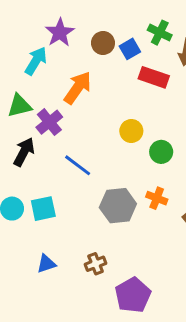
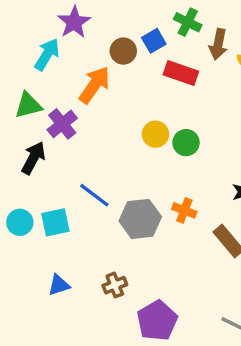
brown circle: (103, 43) -> (123, 51), moved
green circle: (161, 152) -> (186, 143), moved
blue line: (78, 165) -> (94, 195), moved

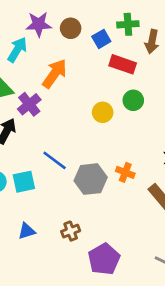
purple star: (74, 22) -> (39, 24), turned 30
green cross: (188, 22) -> (128, 24), turned -30
brown circle: (123, 51) -> (71, 28), moved
green circle: (186, 143) -> (133, 100), moved

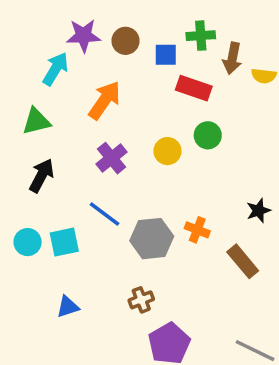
blue square: (101, 39) -> (166, 55), turned 30
purple cross: (29, 104) -> (112, 158), moved
brown cross: (71, 231) -> (141, 300), moved

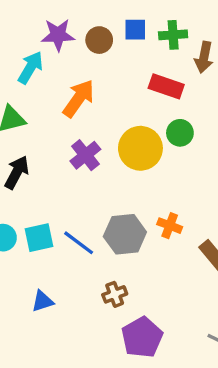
blue square: (166, 55) -> (135, 30), moved
yellow circle: (167, 151) -> (140, 148), size x1.6
blue line: (105, 214) -> (79, 243), moved

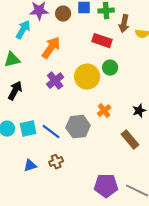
orange cross: (170, 226) -> (104, 111), moved, turned 32
brown cross: (115, 294) -> (56, 162), moved
purple pentagon: (142, 337) -> (106, 186), moved, turned 30

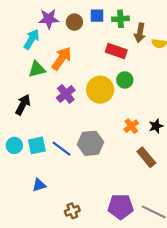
green triangle: (12, 60) -> (37, 69), moved
orange cross: (104, 111) -> (131, 126), moved
brown cross: (56, 162) -> (72, 211), moved

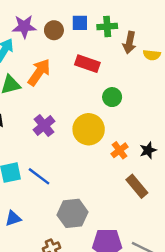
red rectangle: (116, 51) -> (87, 64), moved
yellow circle: (100, 90) -> (89, 129), moved
purple cross: (66, 94) -> (44, 126), moved
gray hexagon: (90, 143) -> (72, 213), moved

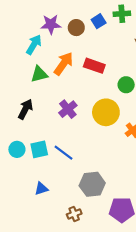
blue square: (80, 23) -> (99, 21), turned -32
green cross: (107, 26) -> (122, 14), moved
red rectangle: (87, 64) -> (94, 66), moved

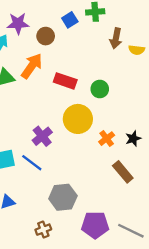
brown circle: (76, 28) -> (46, 36), moved
red rectangle: (94, 66) -> (65, 81), moved
purple cross: (68, 109) -> (42, 136), moved

